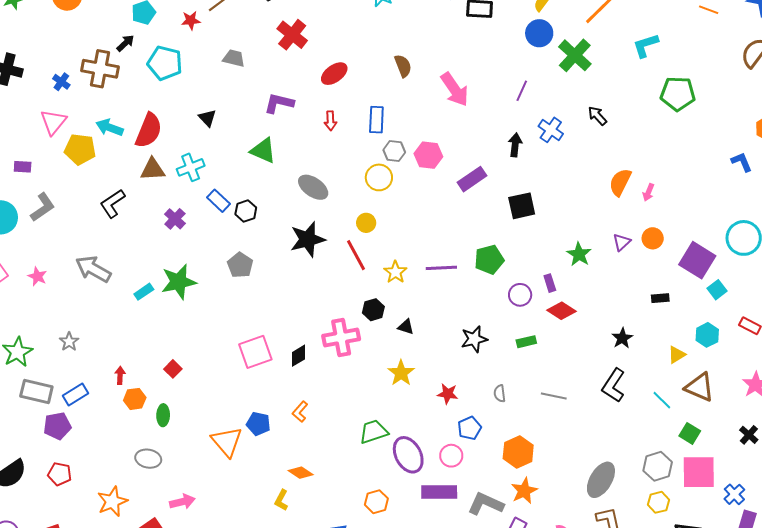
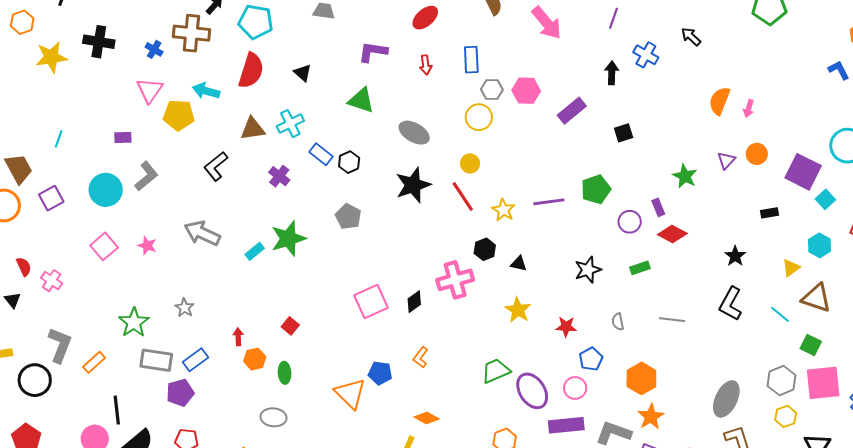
red semicircle: (149, 130) -> (251, 71), moved
black square: (522, 206) -> (624, 133), size x0.7

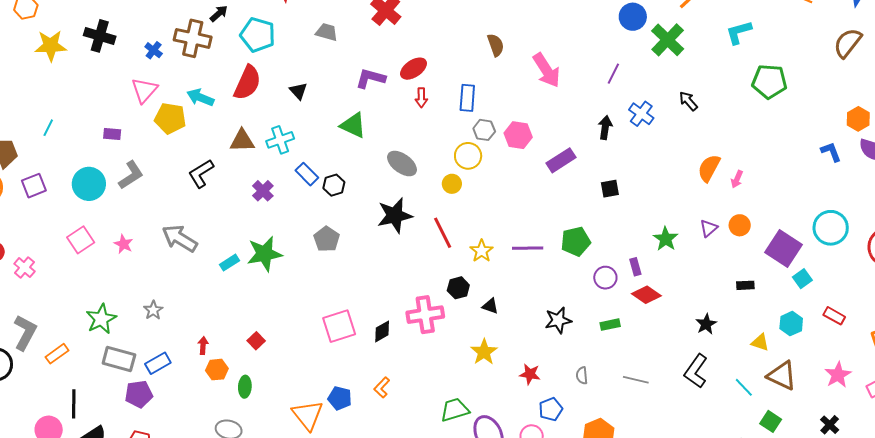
red ellipse: (425, 18) -> (413, 69), moved
yellow circle: (470, 163) -> (452, 184), moved
yellow triangle: (791, 268) -> (760, 342), turned 48

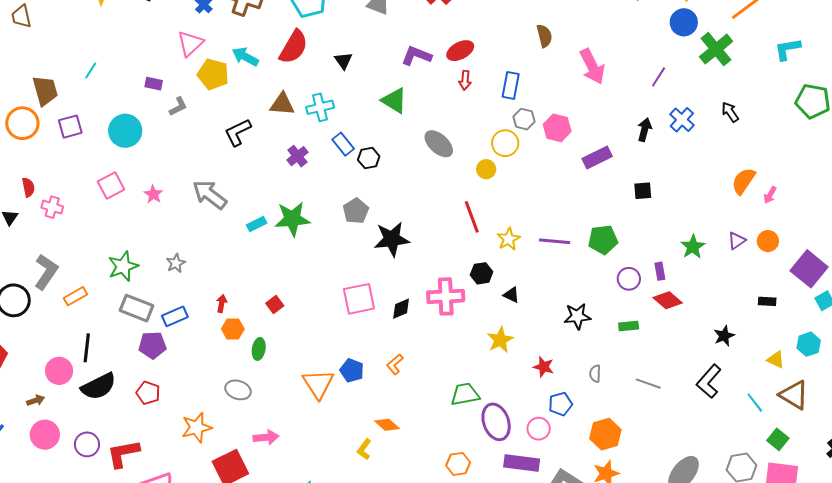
gray L-shape: (131, 175) -> (178, 106), moved, size x0.7
black star: (395, 215) -> (392, 239), moved
pink cross: (24, 268) -> (52, 207), turned -30

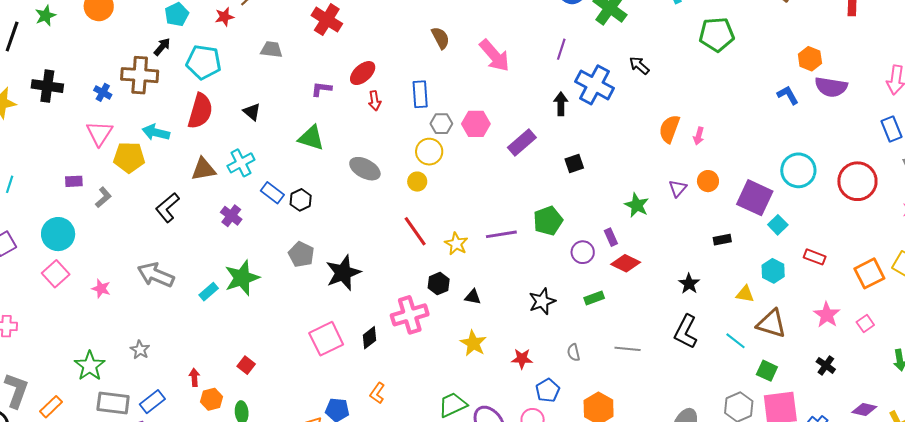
purple L-shape: (416, 56) -> (321, 89), size x0.7
blue cross: (682, 120) -> (595, 85), size x1.5
pink square: (111, 185) -> (56, 274), moved

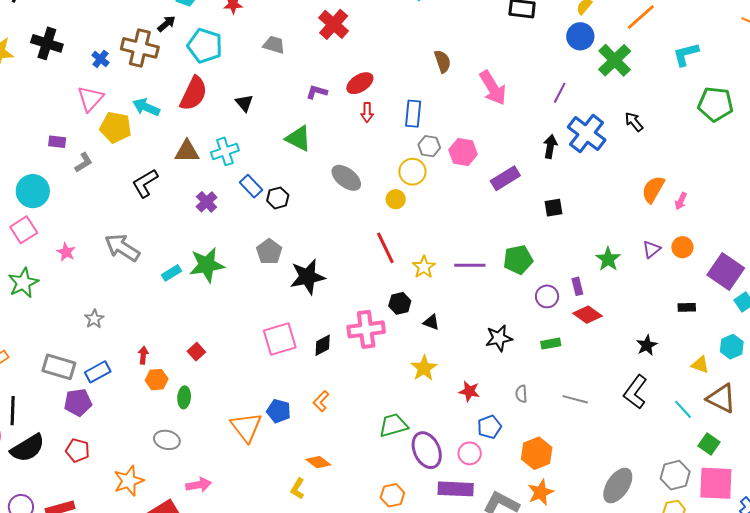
green star: (90, 366) -> (23, 283), moved

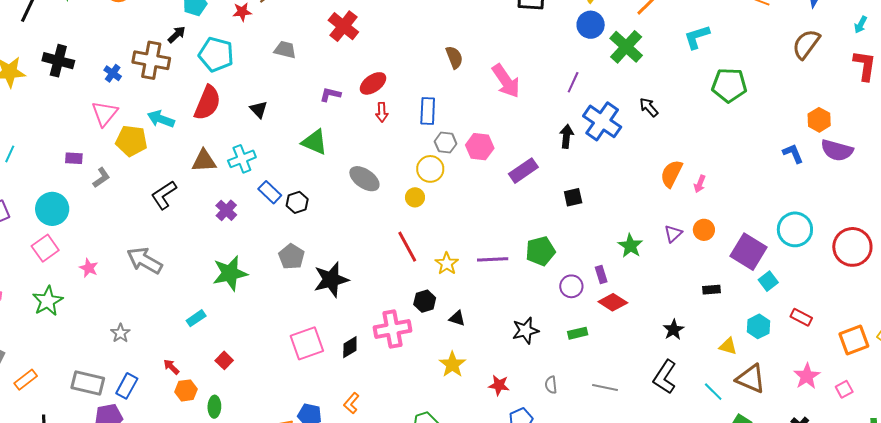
cyan rectangle: (172, 273) -> (196, 318), moved
red arrow: (143, 355) -> (171, 367), turned -48
blue rectangle: (98, 372) -> (127, 386), turned -30

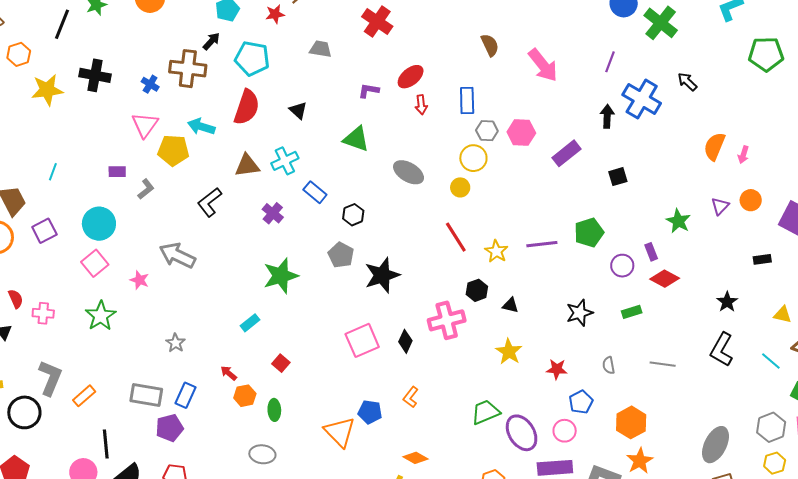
black hexagon: (297, 202) -> (353, 215), moved
gray arrow: (145, 260) -> (177, 255), moved
black diamond: (350, 347) -> (405, 341), turned -30

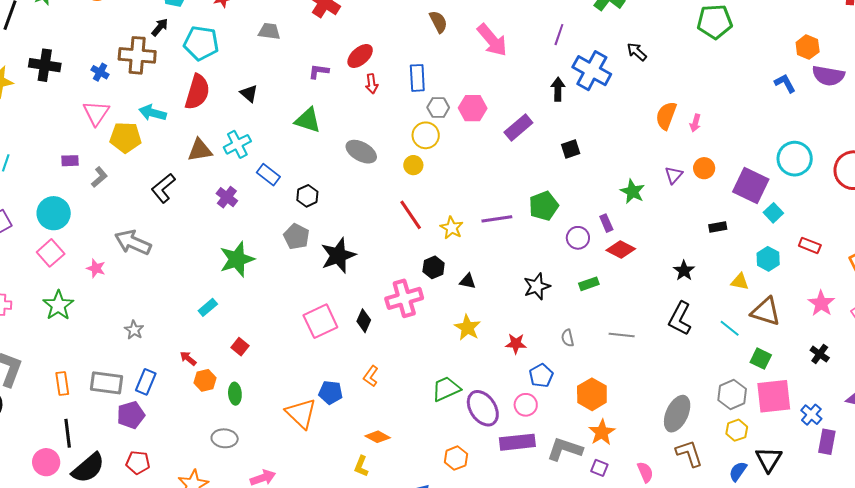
orange rectangle: (84, 396) -> (62, 383), moved, turned -55

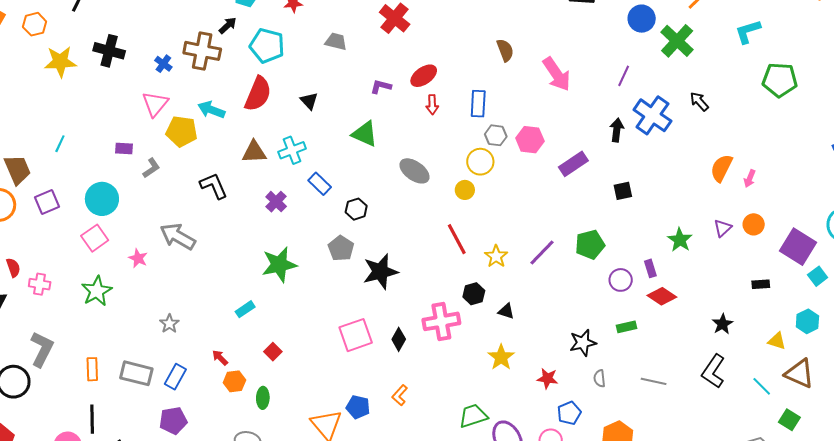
black L-shape: (163, 188) -> (214, 186), turned 100
purple line: (497, 219) -> (542, 252), turned -44
black star: (537, 286) -> (583, 343), moved
purple pentagon: (131, 415) -> (173, 421), moved

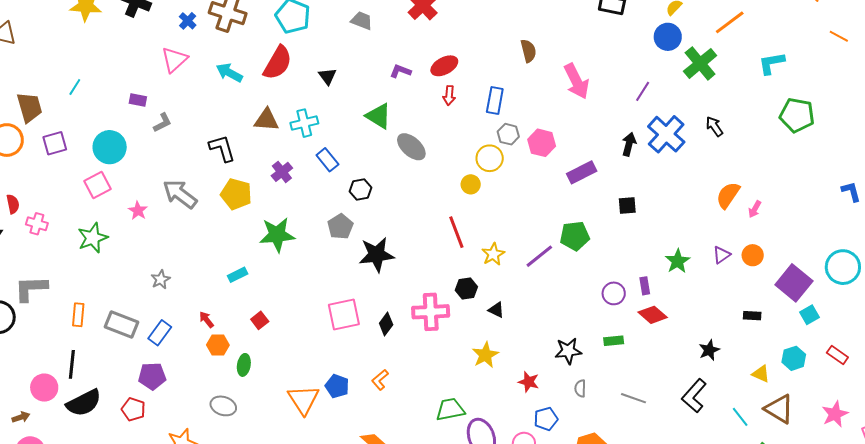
yellow pentagon: (182, 131) -> (236, 194), moved
gray ellipse: (414, 171) -> (411, 147), moved
green pentagon: (590, 245) -> (575, 236), moved
gray L-shape: (42, 349) -> (31, 288), turned -126

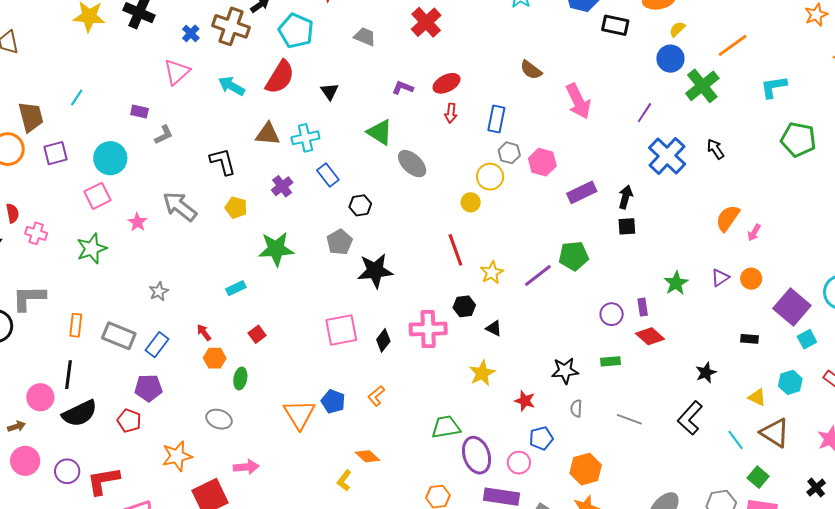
brown semicircle: (528, 51) -> (531, 70), turned 140
black arrow: (629, 144) -> (626, 197), moved
yellow pentagon: (236, 194) -> (236, 208), size x0.7

